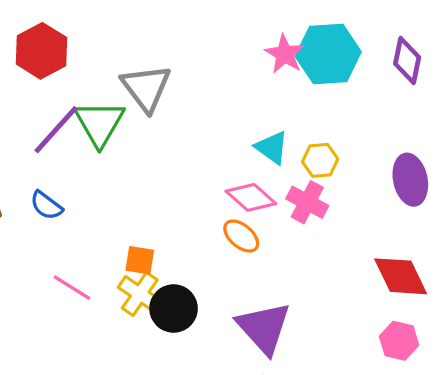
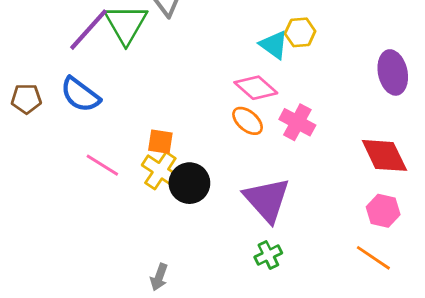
yellow hexagon: (320, 160) -> (300, 32), moved
pink cross: (307, 202) -> (297, 122), moved
blue semicircle: (46, 205) -> (80, 95), size x1.4

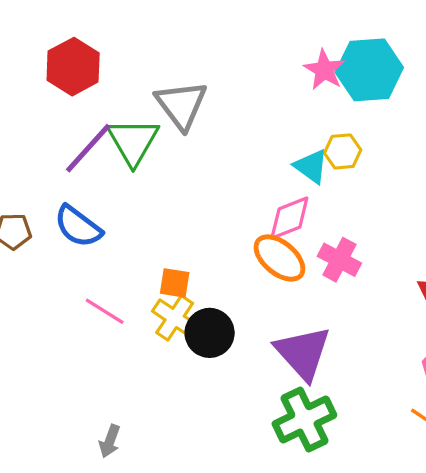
pink diamond: (256, 88) -> (289, 218), turned -63
orange ellipse: (248, 121) -> (279, 258), size x1.4
green cross: (268, 255) -> (304, 419), size x1.8
gray arrow: (159, 277) -> (110, 441), moved

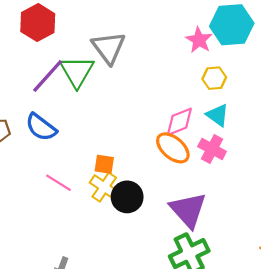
pink star: (324, 70) -> (199, 40), moved
cyan triangle: (311, 166) -> (218, 115), moved

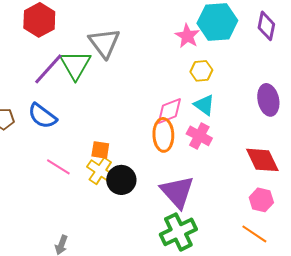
orange ellipse: (173, 148) -> (163, 135), turned 48

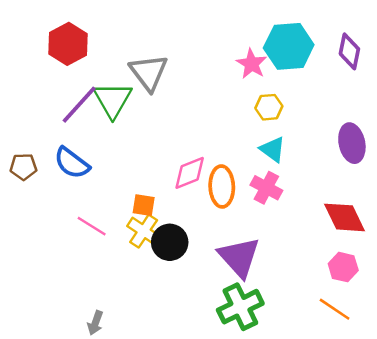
pink diamond: (169, 111) -> (190, 173), moved

